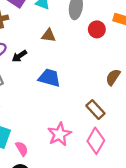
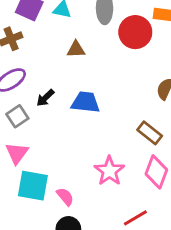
red circle: (97, 29) -> (135, 32), size x1.5
black arrow: (19, 56) -> (45, 98), moved

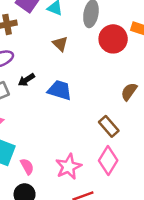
brown triangle: (76, 49) -> (60, 44), turned 35
pink star: (109, 171) -> (69, 167), moved

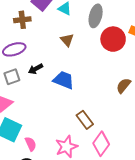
brown rectangle: (109, 126) -> (85, 120), moved

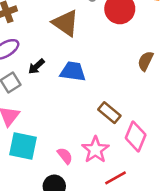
brown triangle: (67, 40) -> (65, 23), size x1.6
pink semicircle: (31, 144) -> (65, 156), moved

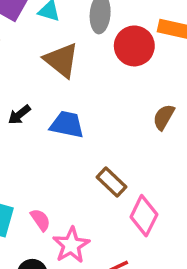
pink star: (95, 150) -> (71, 245), moved
pink semicircle: (65, 156) -> (40, 220), moved

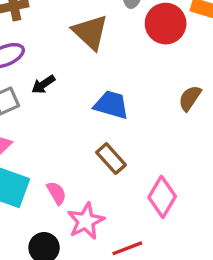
blue trapezoid: (67, 125) -> (111, 105), moved
brown rectangle: (111, 182) -> (111, 159), moved

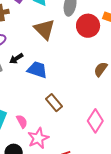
blue trapezoid: (111, 105) -> (37, 70), moved
pink diamond: (162, 197) -> (95, 121), moved

